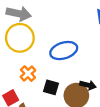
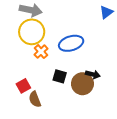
orange cross: (28, 74) -> (41, 52), moved

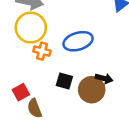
orange cross: (41, 52) -> (42, 51), turned -32

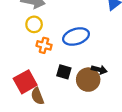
yellow circle: (31, 28) -> (34, 24), size x0.6
red square: (21, 92) -> (25, 82), size x1.5

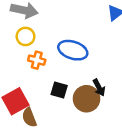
blue ellipse: (76, 37) -> (73, 50), turned 35
black arrow: (99, 70) -> (99, 88), turned 48

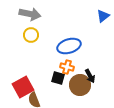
blue ellipse: (73, 50) -> (69, 46), turned -35
orange cross: (37, 60) -> (67, 67), moved

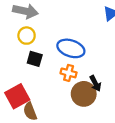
blue ellipse: (69, 46) -> (71, 48), turned 35
black square: (58, 78) -> (35, 59), moved

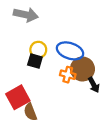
yellow circle: (27, 36) -> (38, 50), moved
brown circle: (84, 94) -> (82, 69), moved

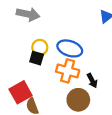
brown circle: (82, 69) -> (78, 100), moved
orange cross: (68, 75) -> (68, 71), size x1.5

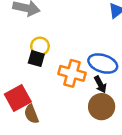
blue ellipse: (70, 48) -> (103, 64), moved
brown circle: (78, 100) -> (102, 107), moved

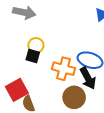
black arrow: (100, 84) -> (88, 78), size x1.5
brown circle: (102, 107) -> (74, 97), moved

